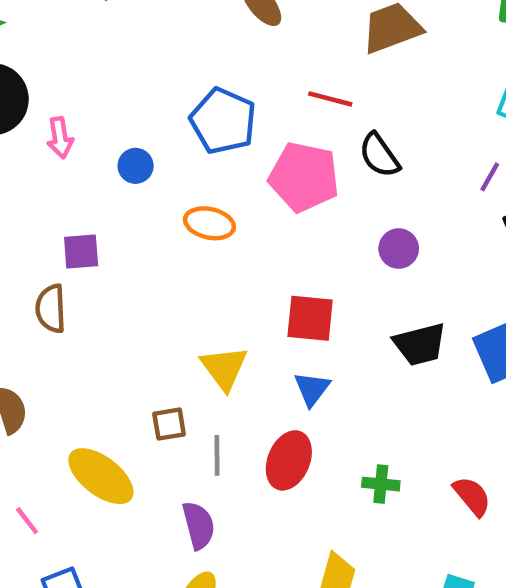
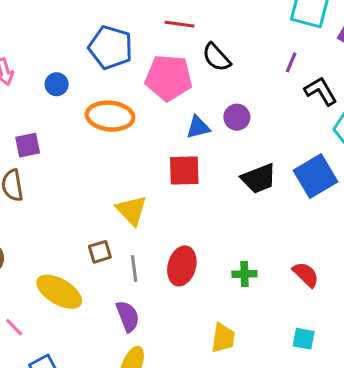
orange ellipse: (209, 223) -> (110, 116), size x1.4
blue triangle: (312, 389) -> (198, 127), moved, turned 45

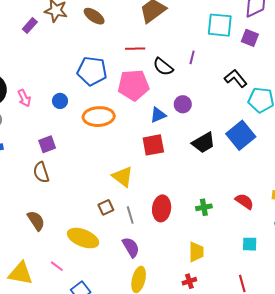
purple line: (291, 62) -> (192, 57), moved

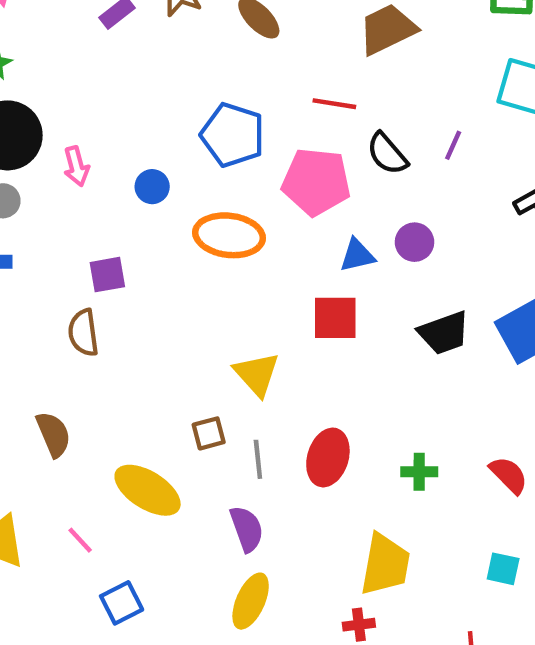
yellow trapezoid: (196, 252) -> (385, 564), size x1.4

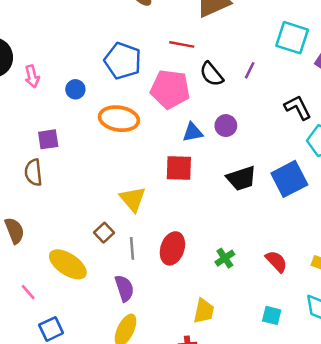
brown square: (209, 433) -> (104, 233), turned -30
green cross: (419, 472) -> (225, 258), turned -36
yellow trapezoid: (385, 564) -> (204, 311), size x0.7

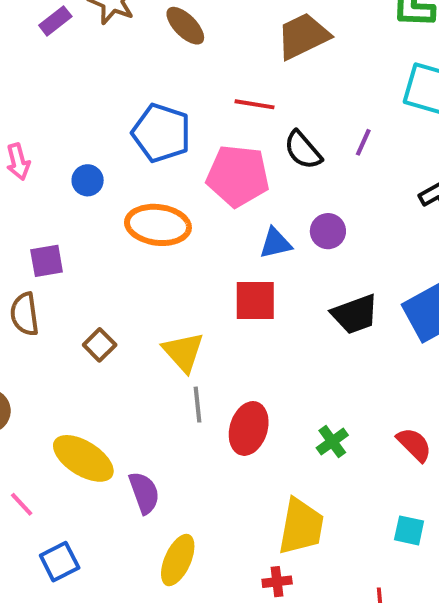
brown square: (104, 233) -> (100, 345), moved
gray line: (132, 248) -> (197, 405), moved
purple semicircle: (124, 288) -> (144, 493), moved
yellow trapezoid: (204, 311) -> (301, 527), size x1.4

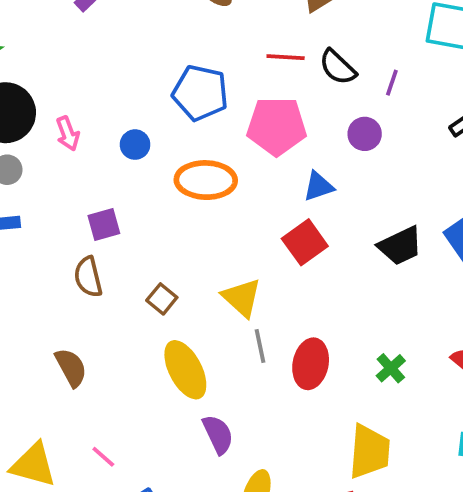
black semicircle: (303, 150) -> (338, 67), moved
purple circle: (328, 231) -> (365, 134), moved
red square: (255, 301) -> (305, 242), turned -30
yellow ellipse: (83, 458) -> (185, 370), moved, turned 36

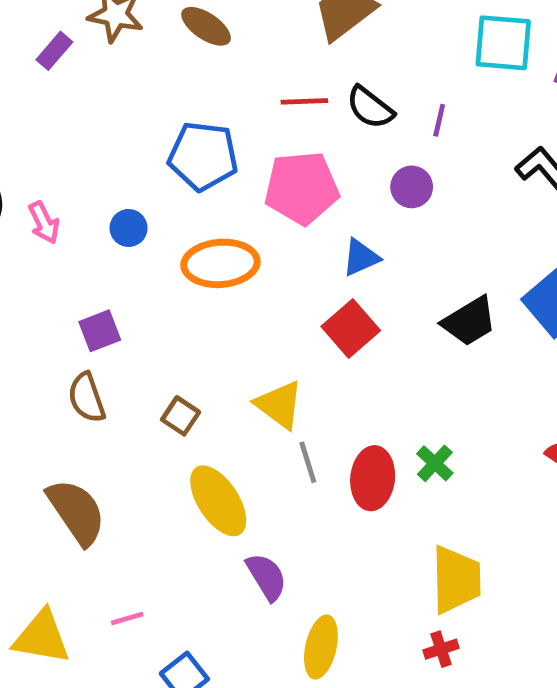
brown semicircle: (71, 367) -> (76, 512), size x1.4
green cross: (391, 368) -> (435, 463), moved
pink line: (103, 457) -> (127, 619), turned -52

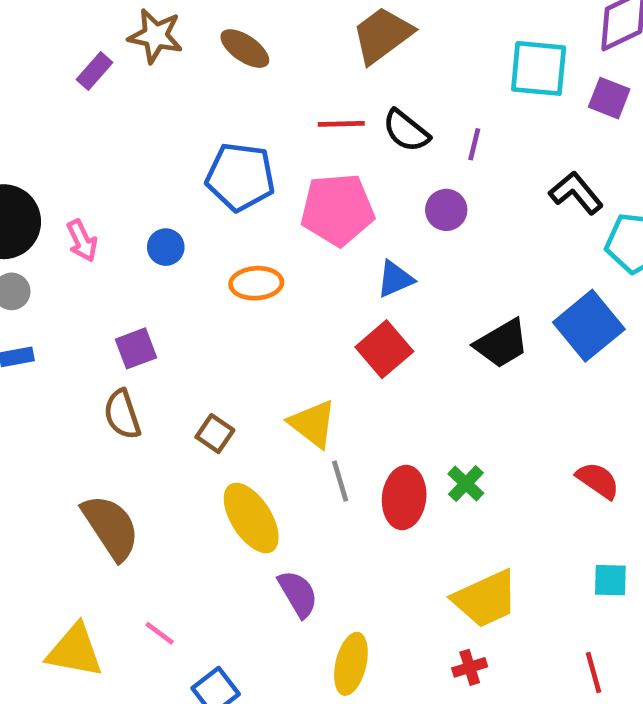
orange ellipse: (220, 263) -> (256, 283), size x0.7
yellow trapezoid: (456, 580) -> (485, 599), turned 66
pink line: (127, 619) -> (160, 633), turned 52

